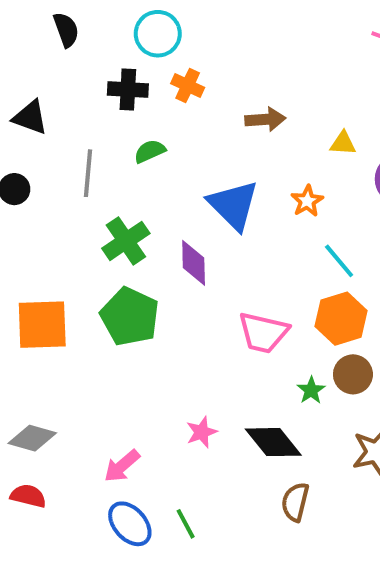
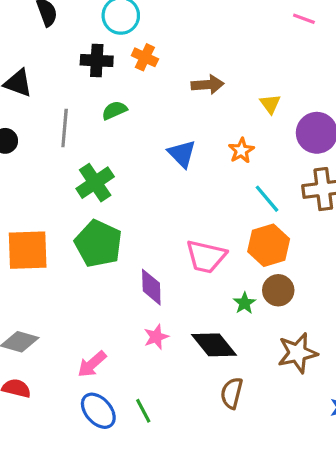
yellow triangle: (343, 143) -> (270, 104), turned 50
blue triangle: (233, 205) -> (182, 154), size x0.7
purple diamond: (194, 263) -> (151, 287), moved

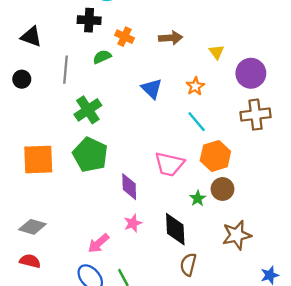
orange cross: (145, 57) -> (124, 37), moved
cyan line: (267, 199) -> (197, 122), moved
black diamond: (214, 345) -> (175, 229), turned 36
pink arrow: (92, 364) -> (99, 243), moved

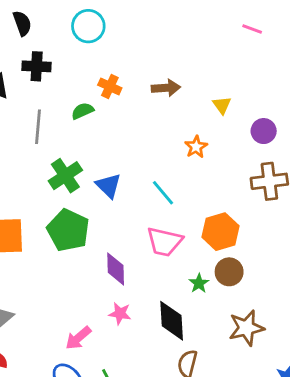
black cross: (89, 20) -> (37, 66), moved
purple circle: (251, 73) -> (264, 131), size x0.7
blue triangle: (152, 89) -> (108, 186), moved
cyan line: (197, 122) -> (163, 193), moved
pink star: (133, 223) -> (120, 314), turned 30

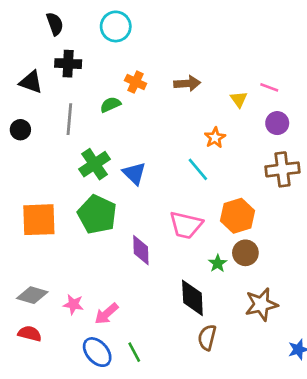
pink line: (252, 29) -> (269, 87), moved
cyan line: (163, 193) -> (198, 169), moved
pink star: (120, 314) -> (73, 304), moved

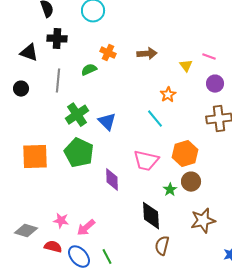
gray diamond: (32, 295) -> (26, 231), moved
red semicircle: (30, 334) -> (53, 247), moved

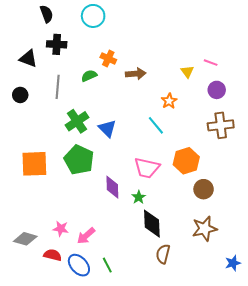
brown arrow: (147, 54) -> (136, 74), moved
brown circle: (191, 182) -> (204, 189), moved
green star: (170, 190) -> (139, 197), moved

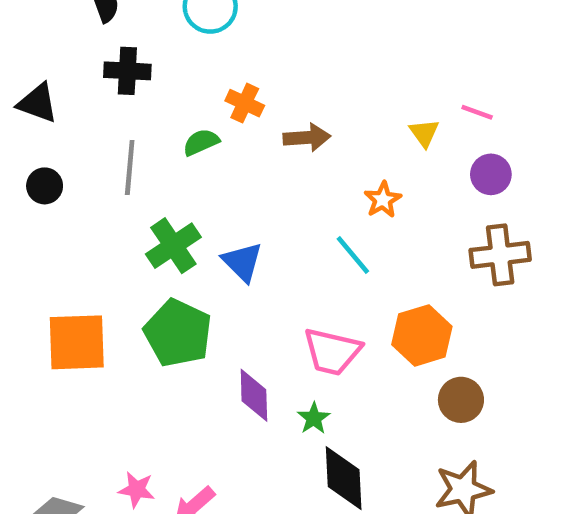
black triangle: (28, 59) -> (38, 103), moved

